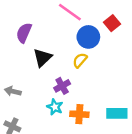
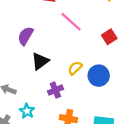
blue circle: (88, 37) -> (99, 76), moved
cyan star: (55, 107) -> (27, 111), moved

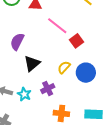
red square: (109, 37) -> (77, 41), moved
cyan star: (27, 111) -> (24, 94), moved

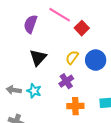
purple semicircle: (17, 42) -> (30, 24), moved
purple cross: (48, 89) -> (66, 81), moved

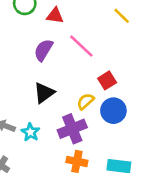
red square: (82, 28) -> (107, 80), moved
purple cross: (66, 81) -> (72, 129), size x1.5

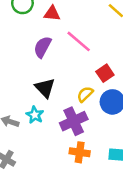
black triangle: (44, 93) -> (45, 88), turned -35
cyan star: (30, 132) -> (35, 115), moved

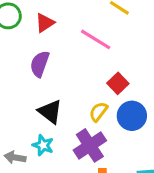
red triangle: (52, 13) -> (45, 23), turned -30
pink line: (79, 41) -> (96, 39), moved

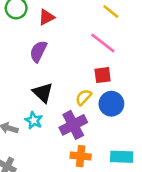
pink line: (96, 39) -> (103, 43), moved
red square: (118, 83) -> (103, 75), turned 30

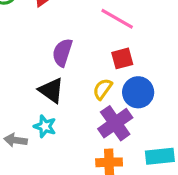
purple semicircle: (38, 51) -> (62, 52), moved
purple cross: (73, 125) -> (115, 123), moved

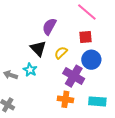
yellow semicircle: (103, 89) -> (61, 53), moved
purple cross: (115, 123) -> (74, 76), turned -35

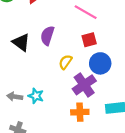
black triangle: (38, 49) -> (21, 42), moved
cyan star: (30, 70) -> (36, 96), moved
purple cross: (74, 76) -> (84, 85), turned 35

